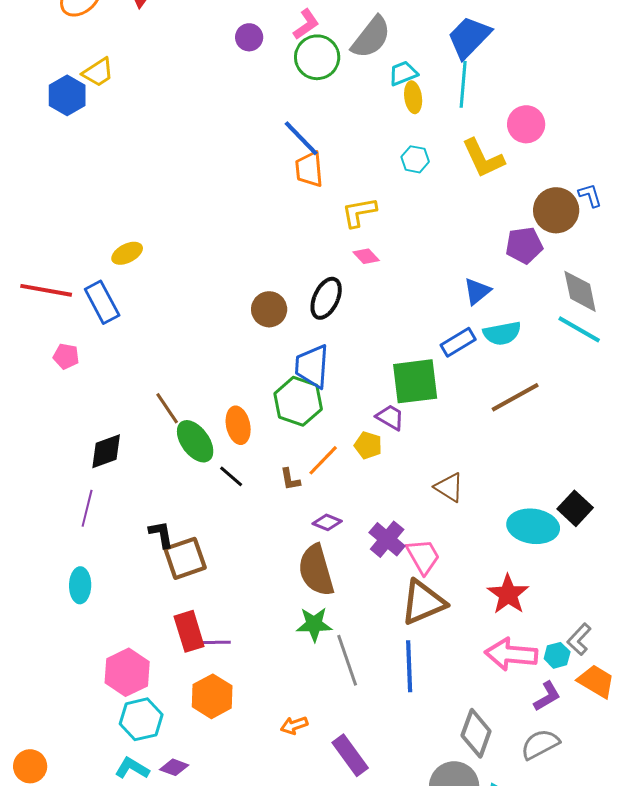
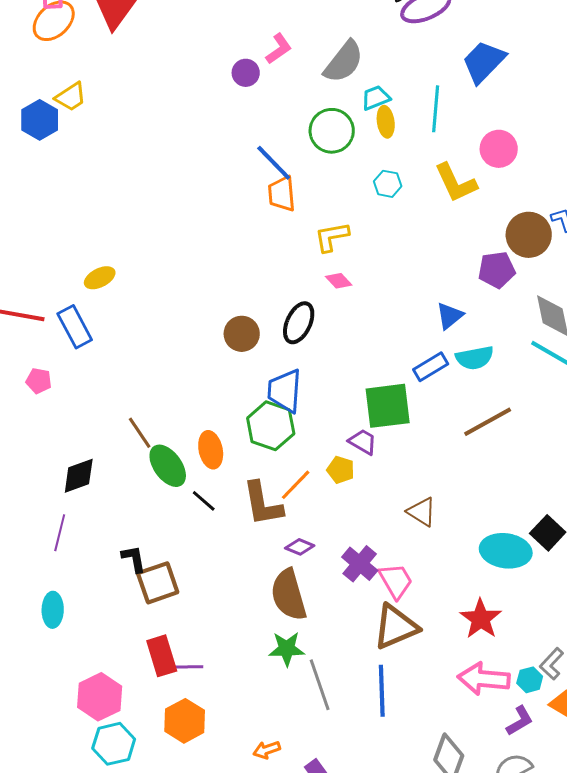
purple circle: (249, 37) -> (246, 73), moved
blue trapezoid: (469, 37) -> (484, 62), moved
green circle: (317, 57) -> (332, 131), moved
brown L-shape: (290, 479) -> (263, 504), size x2.0

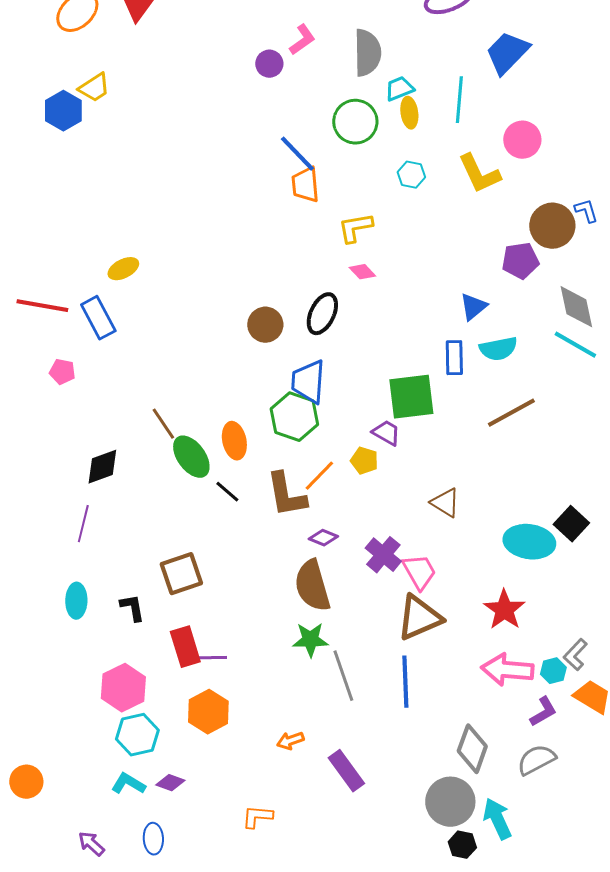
gray semicircle: (344, 62) -> (367, 53), turned -39
blue rectangle: (431, 367) -> (454, 358), turned -60
black L-shape: (134, 559) -> (132, 608), moved

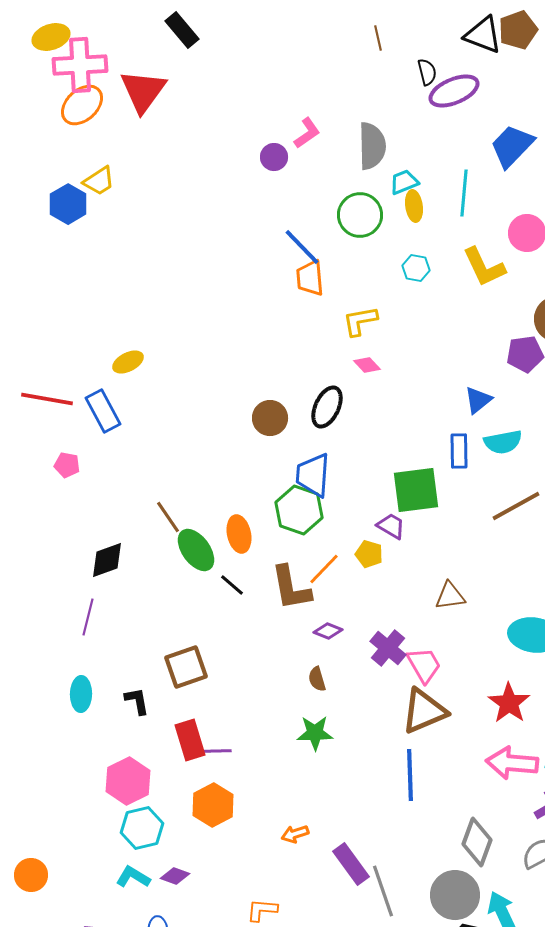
brown triangle: (445, 503) -> (450, 596), turned -40
brown semicircle: (312, 586) -> (317, 679), size x0.5
gray line: (343, 676) -> (383, 891), moved

